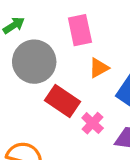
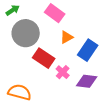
pink rectangle: (80, 30) -> (55, 13), turned -42

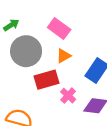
orange triangle: (67, 37) -> (64, 56), moved
red rectangle: (44, 58) -> (47, 80), turned -50

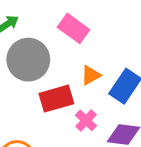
orange triangle: (64, 56) -> (91, 75), moved

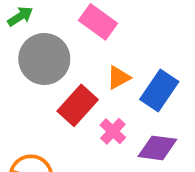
red rectangle: (56, 99) -> (78, 105), turned -32

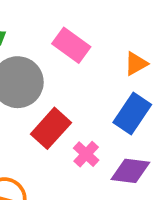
orange triangle: (118, 78) -> (136, 64), moved

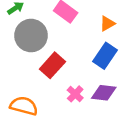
pink cross: (86, 154) -> (75, 94), moved

